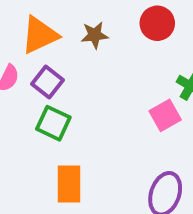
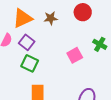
pink square: (165, 115) -> (75, 55), moved

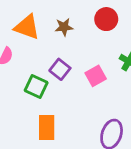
orange triangle: (23, 18) -> (27, 27), turned 45
purple square: (27, 42) -> (60, 69), moved

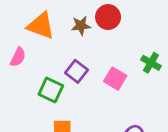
red circle: (106, 19) -> (108, 17), moved
pink square: (96, 76) -> (115, 79), turned -30

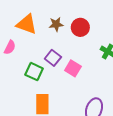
red circle: (108, 17) -> (80, 27), moved
pink square: (115, 79) -> (73, 68), moved

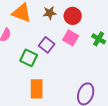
pink square: (73, 68) -> (71, 38), moved

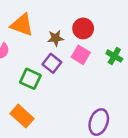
brown star: (50, 13) -> (56, 38), moved
orange rectangle: (37, 89) -> (22, 116), moved, turned -48

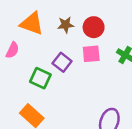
brown star: (56, 38) -> (66, 25), moved
pink square: (81, 55) -> (91, 54), turned -36

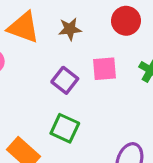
red circle: (94, 27) -> (126, 21), moved
green square: (40, 78) -> (65, 128), moved

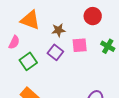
brown star: (70, 29) -> (58, 30), moved
green square: (65, 128) -> (28, 61), moved, turned 30

